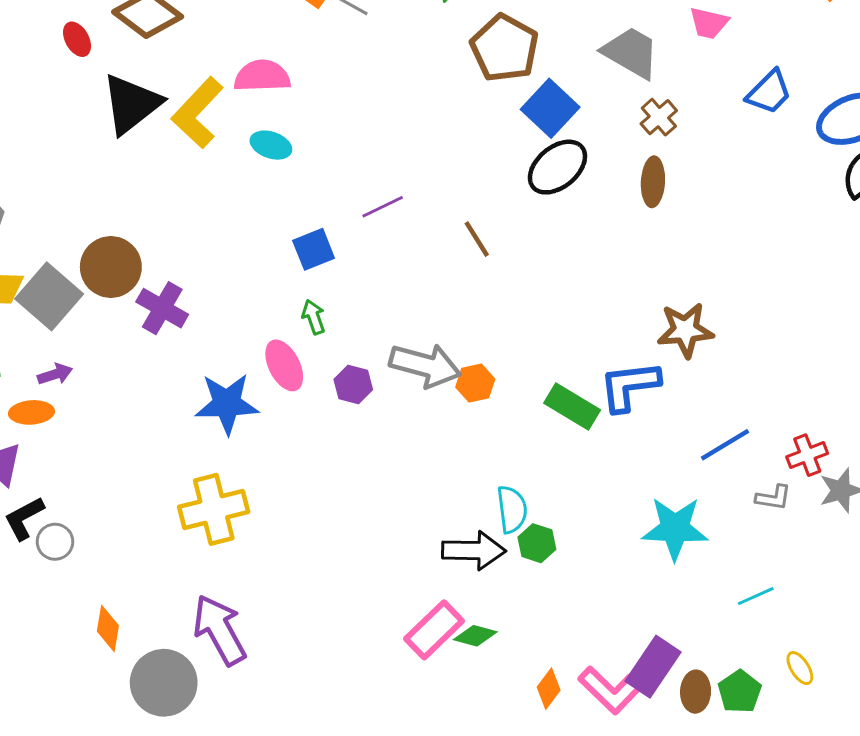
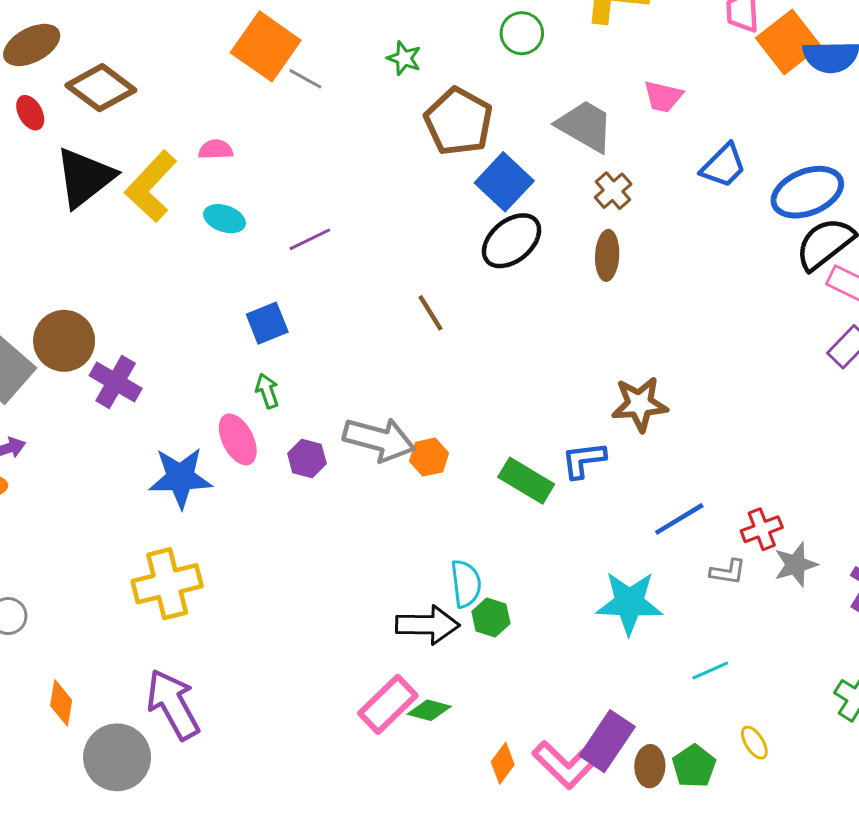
pink semicircle: (262, 76) -> (216, 149), size x0.6
purple line: (383, 207) -> (310, 239), moved
blue L-shape: (629, 386) -> (584, 460), size x0.7

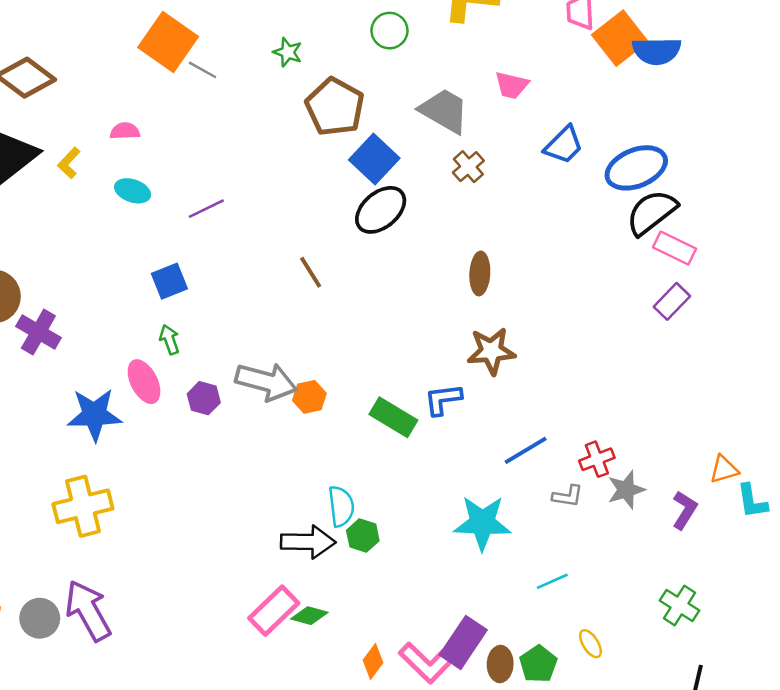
yellow L-shape: (151, 186) -> (69, 163), size x0.5
brown ellipse: (607, 255) -> (480, 274), moved
gray circle: (117, 757) -> (40, 618), moved, size x0.7

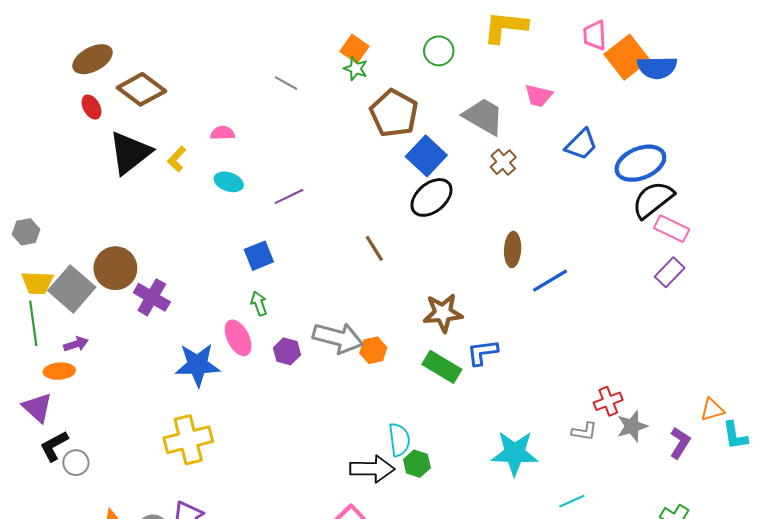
orange square: (168, 42) -> (355, 49), moved, size x0.6
brown star: (491, 351) -> (443, 313), moved
blue line: (526, 450) -> (550, 281), moved

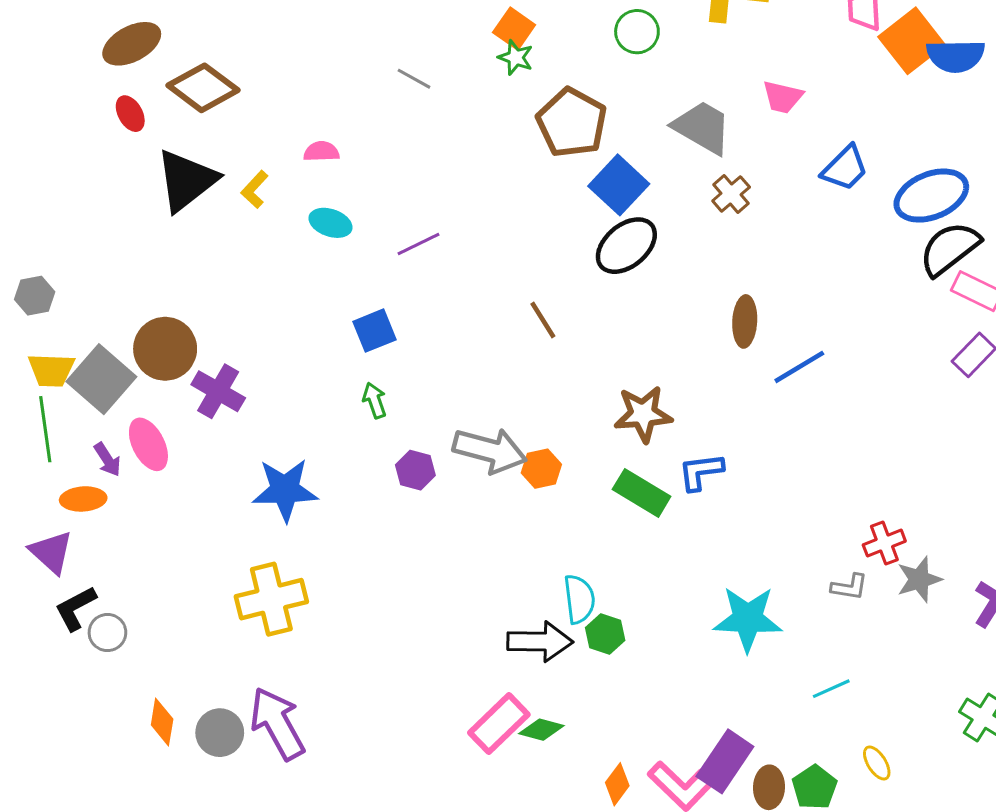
pink ellipse: (238, 338) -> (148, 444), moved
purple arrow: (76, 344) -> (107, 460), turned 75

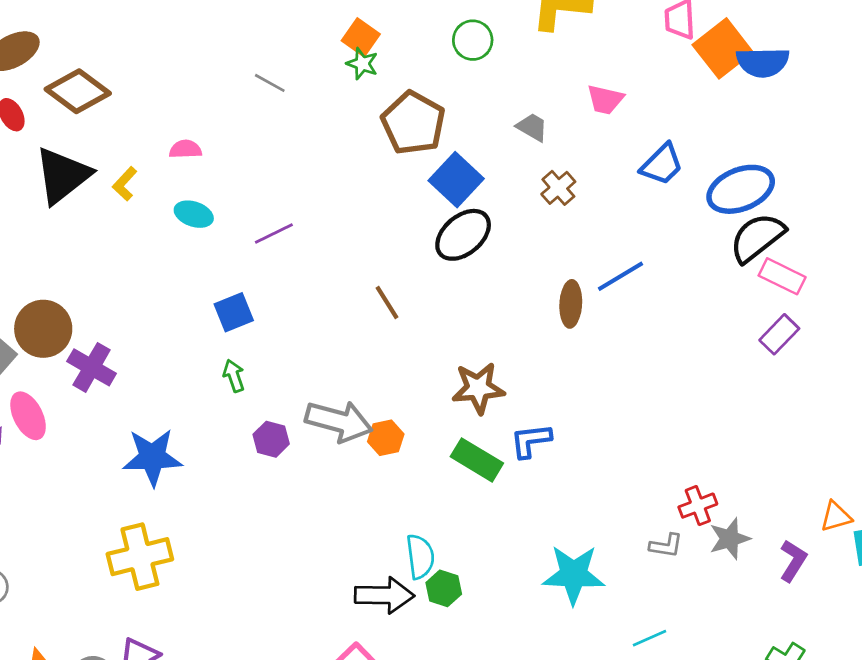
gray trapezoid: (702, 127) -> (532, 127), size x0.6
blue line: (799, 367) -> (620, 276), moved

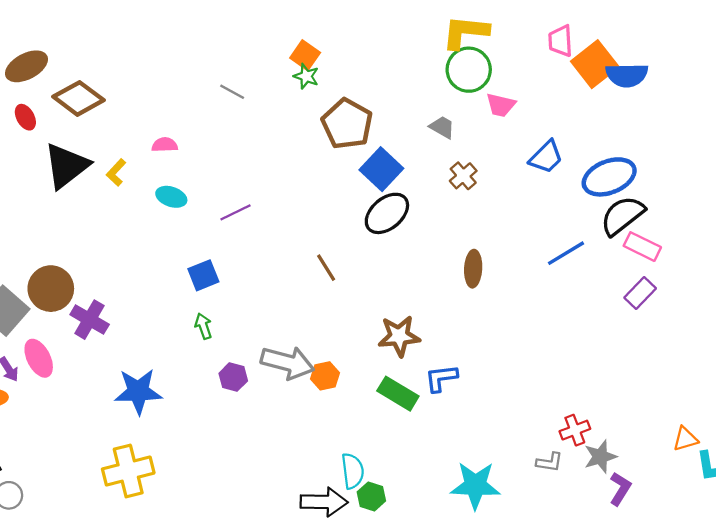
green circle: (473, 40) -> (469, 70), moved, size x1.4
blue line: (620, 276) -> (566, 253), moved
purple L-shape: (793, 561) -> (620, 489), moved

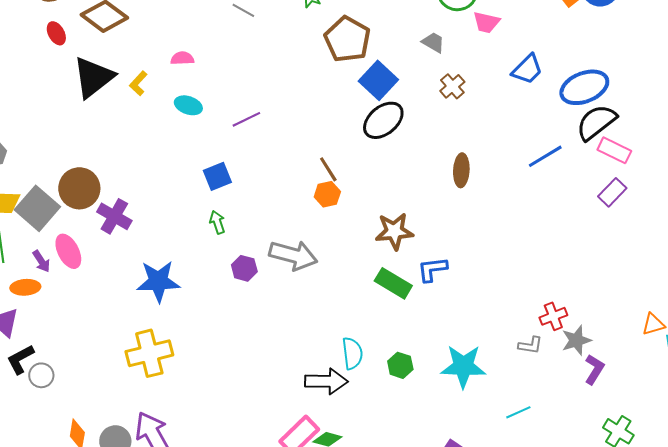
orange hexagon: (325, 376) -> (327, 194), moved
green hexagon: (371, 496) -> (400, 365), moved

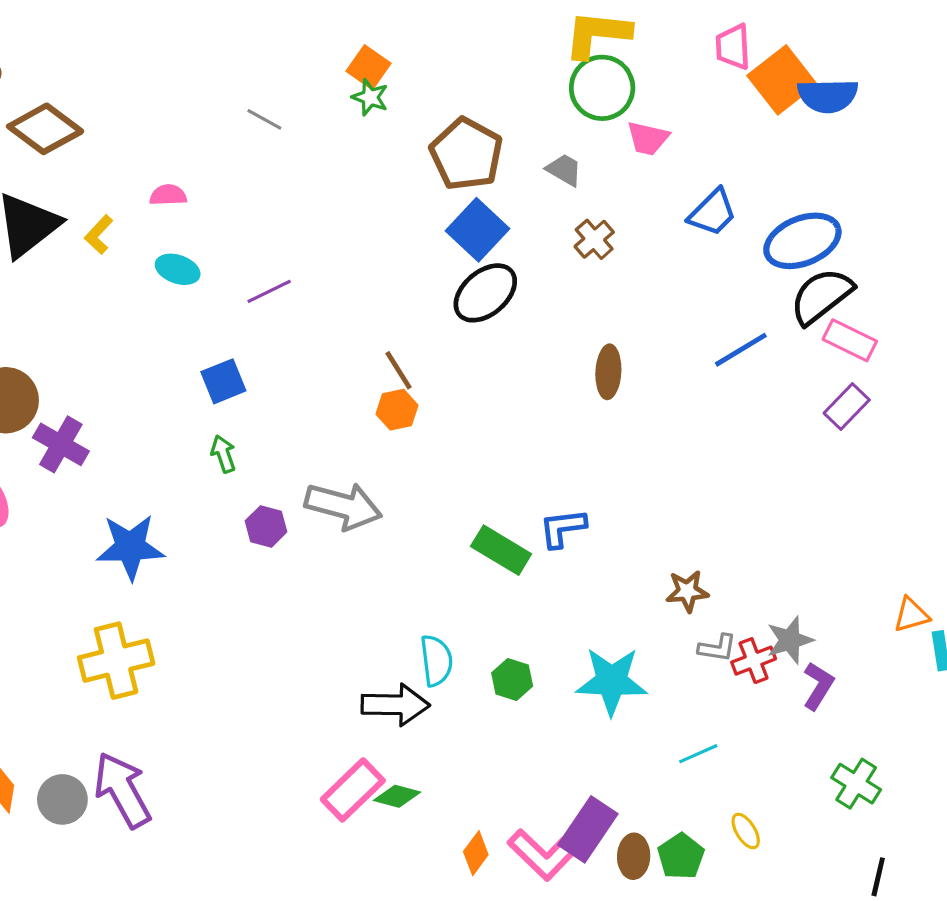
brown pentagon: (347, 39) -> (466, 154), moved
brown star: (394, 231) -> (687, 591), moved, size x0.7
red cross: (553, 316) -> (754, 661), moved

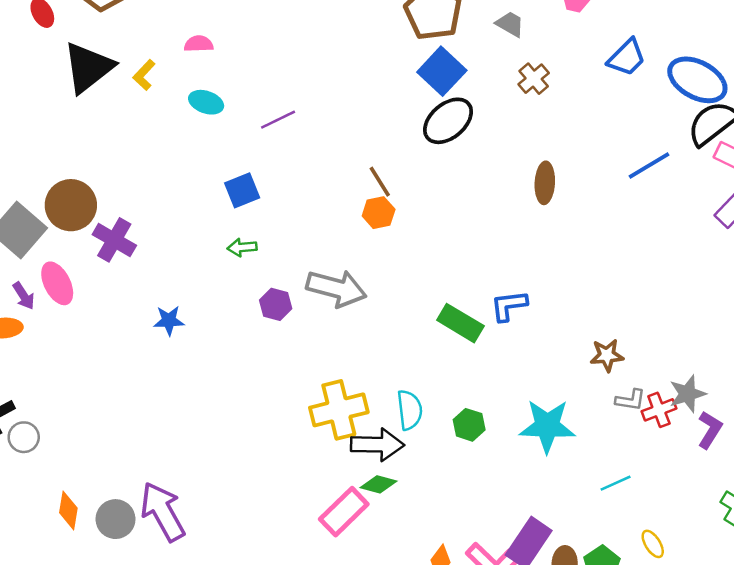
blue ellipse: (802, 241) -> (697, 80), turned 50
green arrow: (223, 454) -> (242, 247), turned -76
blue star: (130, 547) -> (169, 321), size x0.6
yellow cross: (116, 661) -> (339, 410), moved
green diamond: (397, 796) -> (379, 484), moved

